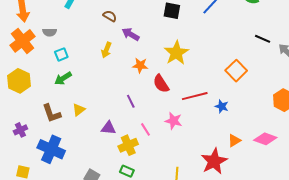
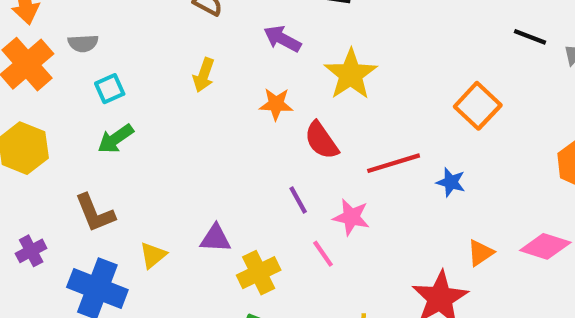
purple arrow: (131, 34) -> (282, 39), moved
purple line: (131, 101) -> (298, 200), moved
yellow triangle: (79, 110) -> (153, 255), moved
pink line: (145, 129) -> (323, 254), moved

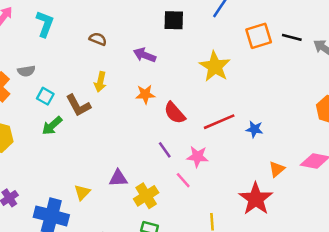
yellow star: (351, 74) -> (215, 66), moved
cyan square: (110, 89) -> (45, 96), turned -30
orange square: (478, 106) -> (259, 36), moved, turned 36
brown L-shape: (95, 213) -> (78, 105), moved

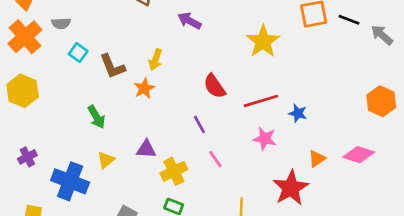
yellow arrow: (100, 82) -> (155, 60), moved
orange star: (145, 94) -> (144, 88), moved, turned -30
green arrow: (52, 126) -> (96, 117), moved, turned -85
pink star: (198, 157) -> (265, 139), moved

